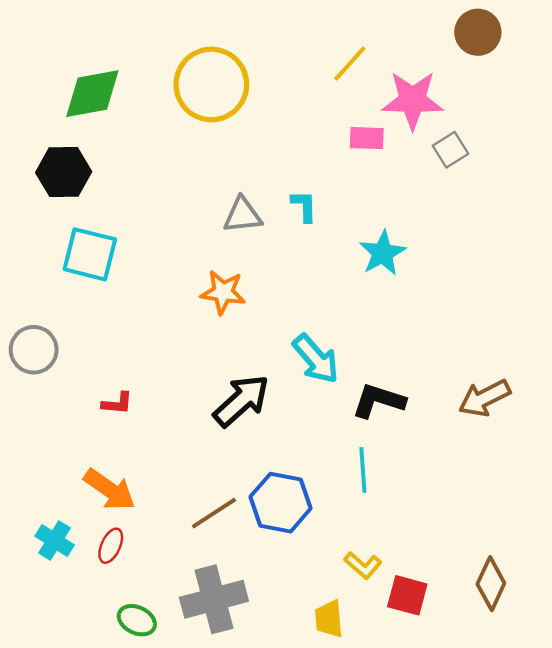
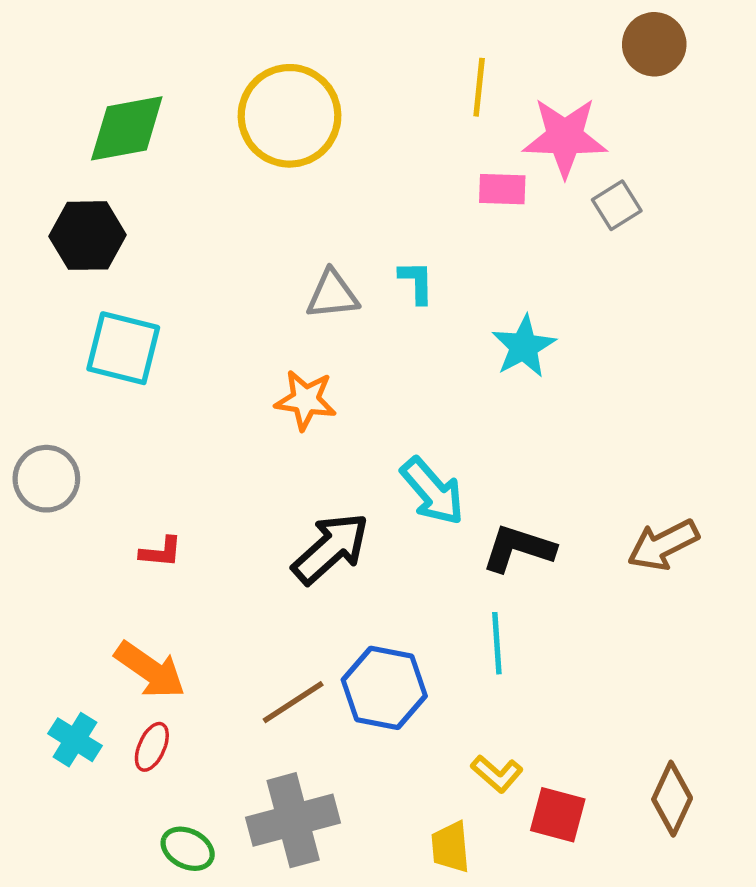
yellow line: (350, 64) -> (479, 87), turned -36

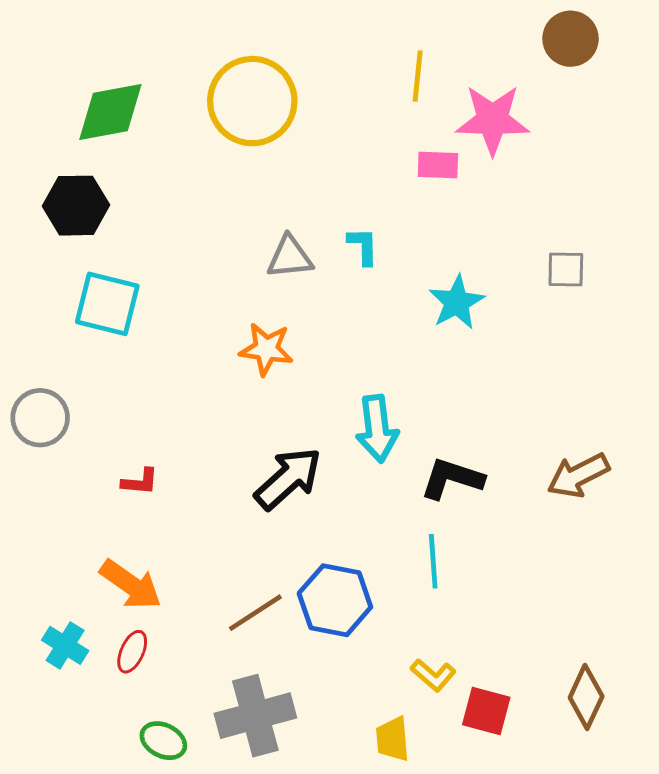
gray square: (617, 205) -> (566, 270), moved, turned 33
cyan arrow: (433, 491) -> (377, 429), turned 34

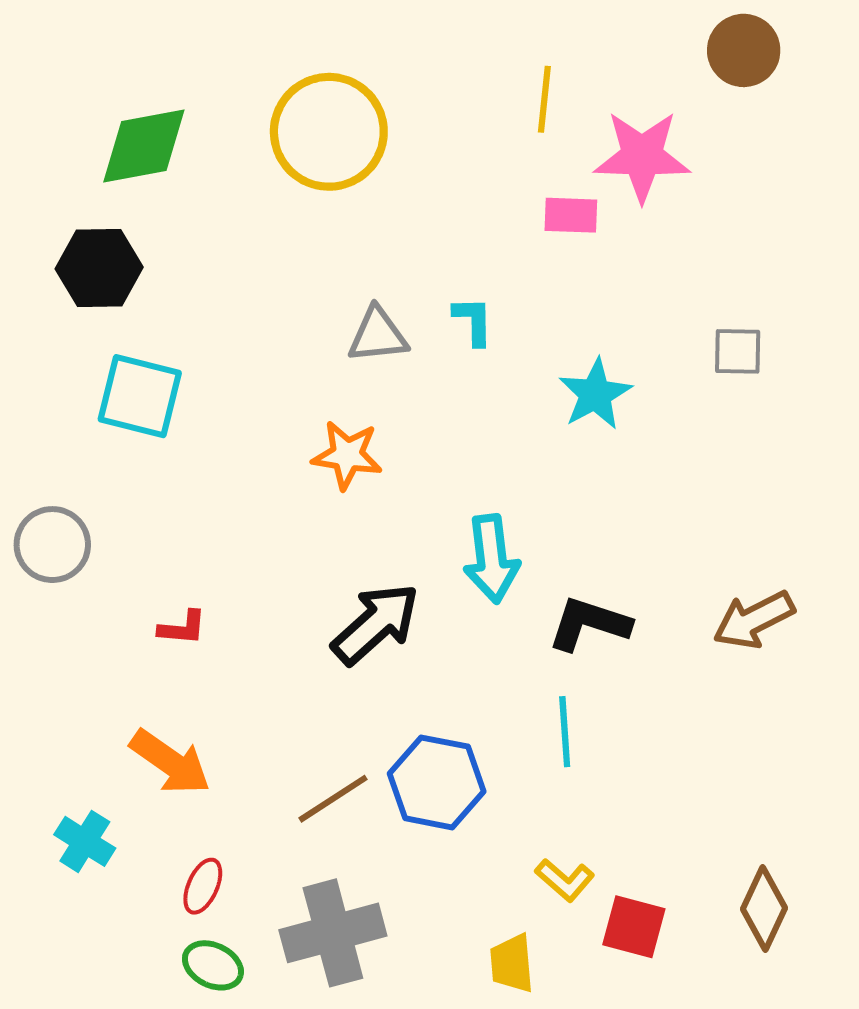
red ellipse: (132, 652) -> (203, 886), moved

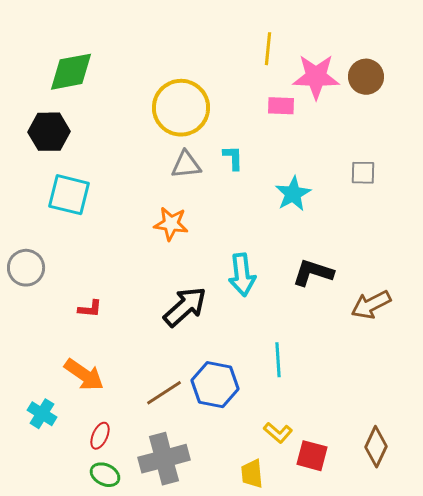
brown circle: (744, 50) -> (366, 77), moved
yellow circle: (329, 132) -> (181, 108), moved
black L-shape: (589, 624) -> (313, 273), moved

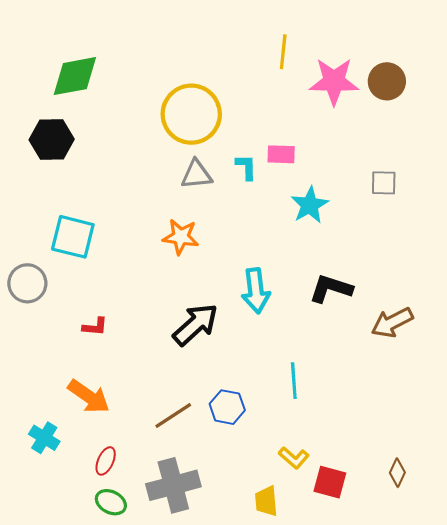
pink rectangle: (281, 106) -> (281, 154), moved
cyan square: (69, 195) -> (73, 237), moved
blue hexagon: (215, 385) -> (227, 407), size x0.7
brown diamond: (376, 447) -> (397, 473), size x0.7

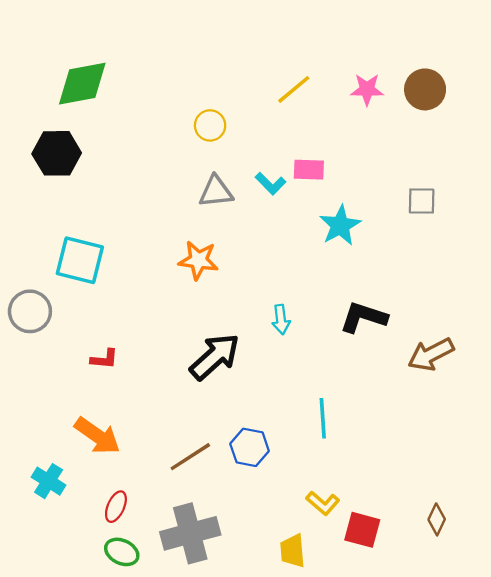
yellow line: (283, 52) -> (294, 89), moved, turned 44
pink star: (334, 81) -> (367, 89), size x0.6
yellow circle: (191, 114) -> (210, 125), size x0.5
cyan L-shape: (246, 167) -> (270, 184), turned 136
cyan arrow: (256, 291) -> (281, 320), size x0.6

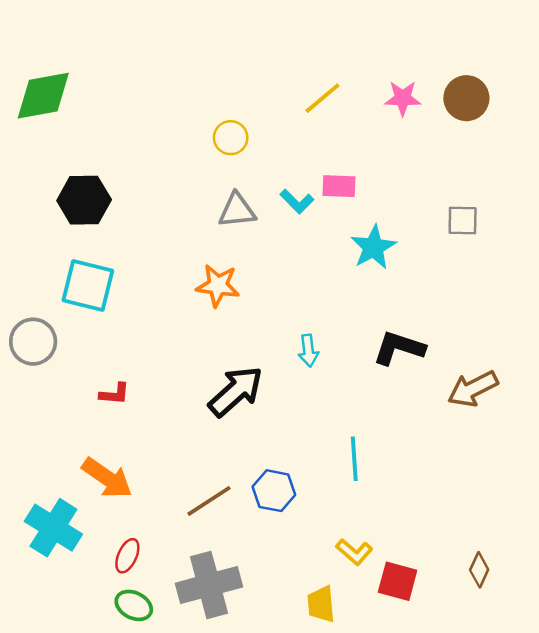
green diamond: (82, 84) -> (43, 96), moved
black hexagon: (57, 153) -> (84, 200), moved
cyan cross: (49, 481) -> (53, 528), size x1.5

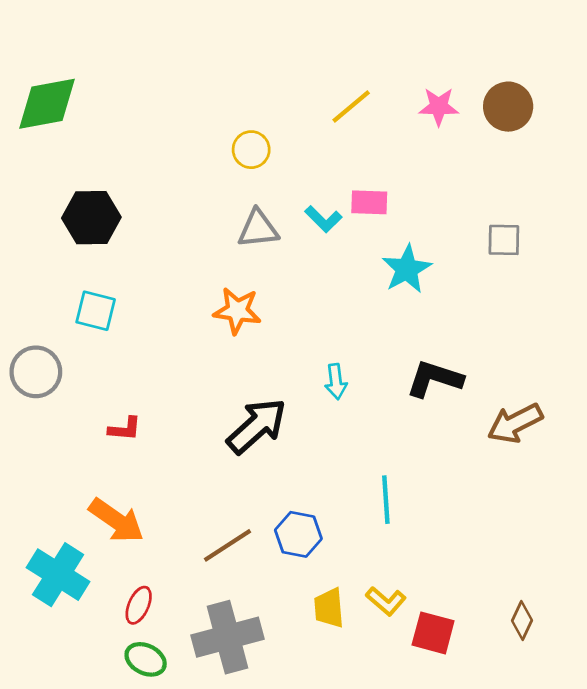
cyan square: (88, 286) -> (96, 311), size x0.7
yellow trapezoid: (321, 604) -> (329, 608), moved

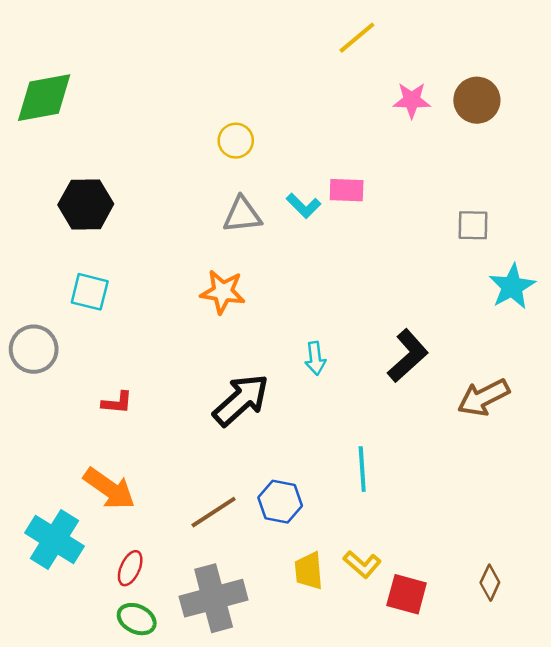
yellow line: (351, 107) -> (357, 38), moved
cyan star: (407, 269) -> (512, 287), moved
black L-shape: (434, 379) -> (408, 356), turned 120

